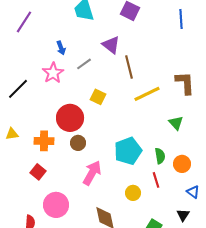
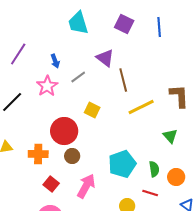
blue line: (181, 19) -> (159, 27), moved
purple line: (24, 22) -> (18, 54), moved
red square: (38, 172) -> (51, 184), moved
red line: (156, 180) -> (150, 193), turned -56

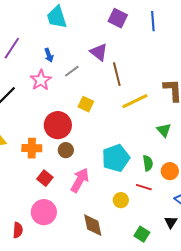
cyan trapezoid: (78, 23) -> (57, 17), moved

